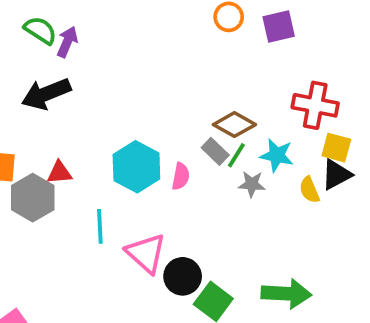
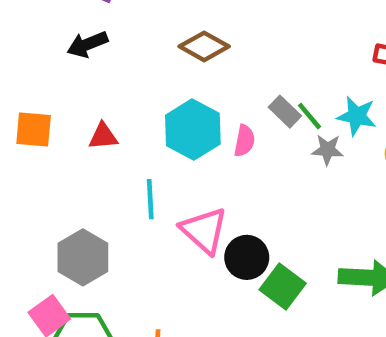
black arrow: (46, 94) -> (87, 44), size x0.7
brown diamond: (234, 125) -> (204, 46), moved
green line: (236, 155) -> (310, 116), turned -72
gray hexagon: (33, 198) -> (83, 257), moved

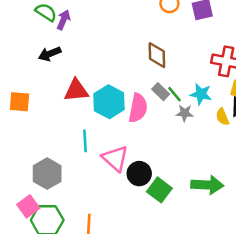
brown diamond: (204, 46) -> (157, 55), moved, turned 60
red triangle: (103, 136) -> (76, 90), moved, size x1.5
pink semicircle: (244, 141) -> (138, 108), size x1.6

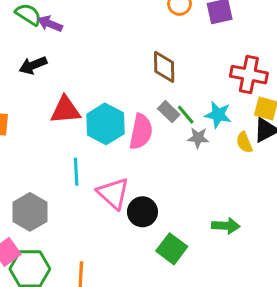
purple arrow: (64, 20) -> (50, 24), turned -90
green arrow: (207, 185) -> (226, 226), size x0.7
green square: (159, 190) -> (172, 249), moved

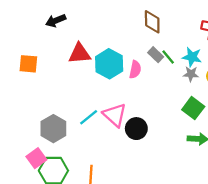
pink semicircle: (141, 132) -> (135, 69), size x0.7
gray star: (198, 138) -> (191, 74), moved
cyan line: (76, 172) -> (89, 117), moved, turned 54
green square: (172, 249) -> (193, 108), moved

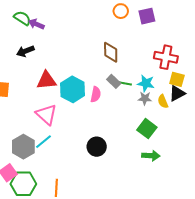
green line: (168, 57) -> (125, 83), turned -40
pink triangle: (115, 115) -> (46, 114), moved
cyan line: (89, 117) -> (43, 142), moved

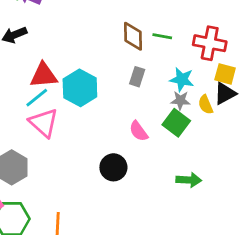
gray rectangle: (114, 81) -> (137, 77), turned 64
green line: (125, 83) -> (162, 36), moved
pink semicircle: (96, 94) -> (139, 131), moved, turned 133
green square: (147, 129) -> (176, 123), moved
cyan line: (43, 142) -> (37, 98), moved

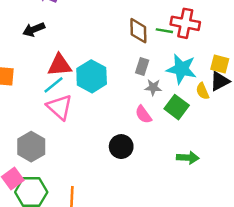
red cross: (210, 43) -> (185, 23), moved
cyan star: (182, 79) -> (182, 69), size x1.4
gray star: (180, 100) -> (153, 87), moved

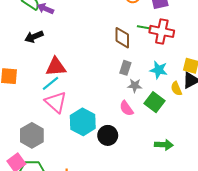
green line: (164, 31) -> (144, 27), moved
cyan star: (182, 69) -> (159, 70), size x0.7
cyan hexagon: (92, 76) -> (83, 122), moved

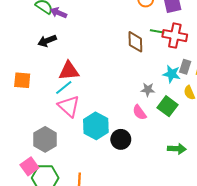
gray rectangle: (125, 68) -> (185, 67), moved

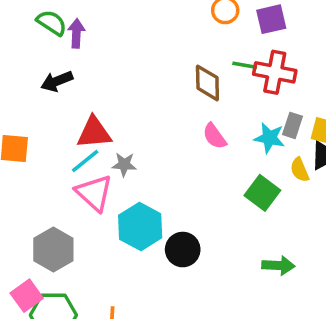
purple arrow: (59, 13) -> (76, 33), turned 70
gray star: (148, 90) -> (124, 164), moved
pink semicircle: (139, 112) -> (215, 136), moved

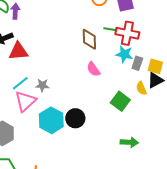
red triangle: (94, 133) -> (18, 51), moved
cyan star: (269, 138) -> (124, 54), moved
pink triangle: (94, 193) -> (25, 101), turned 35
black circle: (183, 250) -> (75, 118), moved

